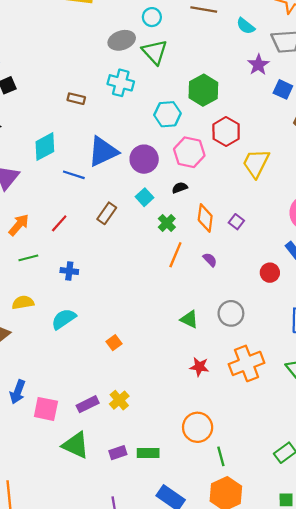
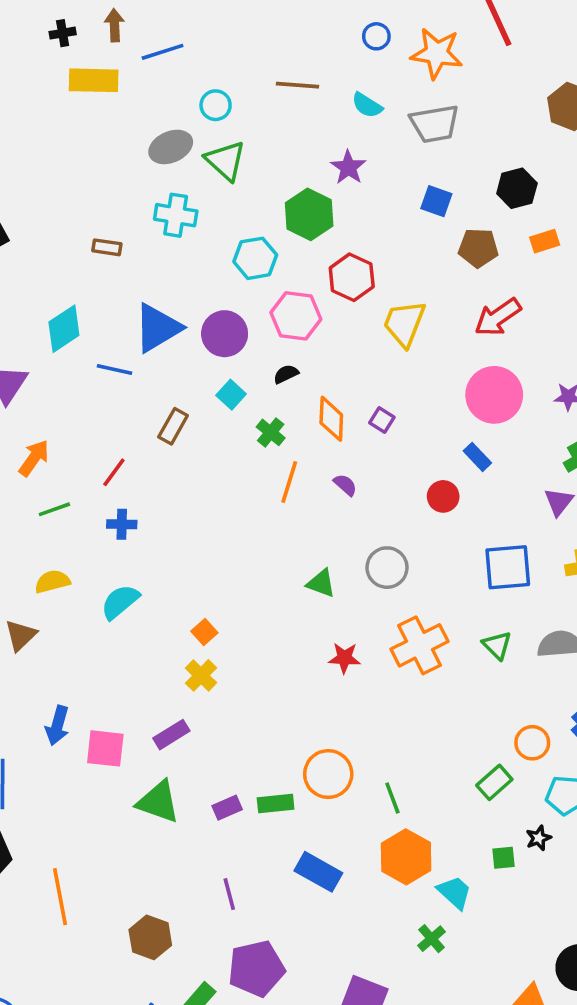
purple star: (258, 65) -> (348, 167), moved
red line: (59, 223) -> (114, 472), moved
yellow cross: (119, 400) -> (201, 675), moved
orange circle: (198, 427) -> (328, 774), moved

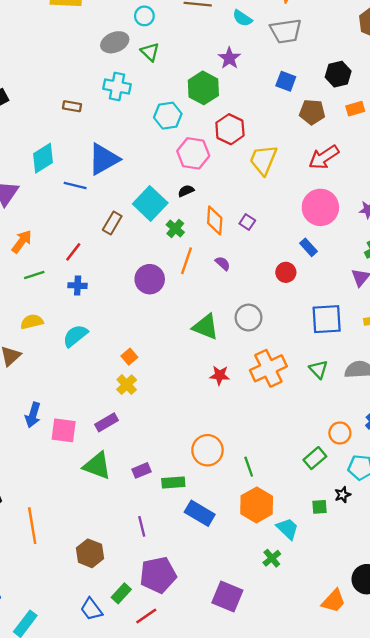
green triangle: (225, 161) -> (150, 52), size x0.7
purple circle: (225, 334) -> (150, 279), moved
cyan square: (231, 395) -> (150, 203), size x1.8
green triangle: (321, 583) -> (206, 327), size x1.4
green rectangle: (276, 804) -> (173, 483), moved

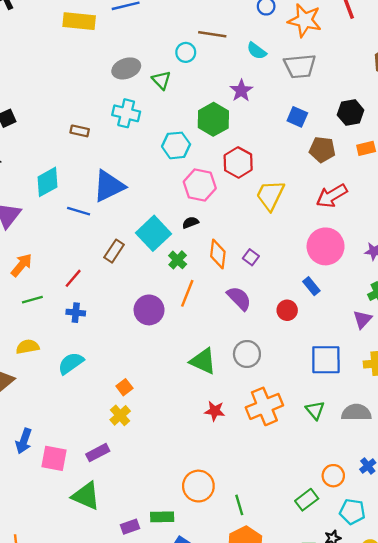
cyan circle: (144, 16) -> (186, 52), moved
purple semicircle: (223, 263) -> (239, 298), moved, size x1.6
purple rectangle: (142, 470) -> (130, 527), moved

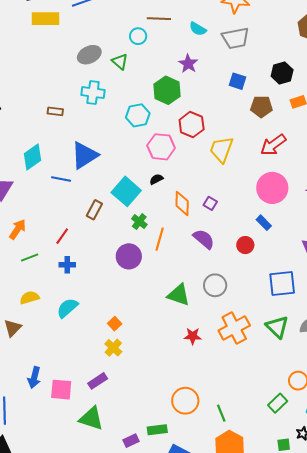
green cross: (178, 260) -> (139, 222), moved
green triangle: (315, 410) -> (277, 327), size x1.4

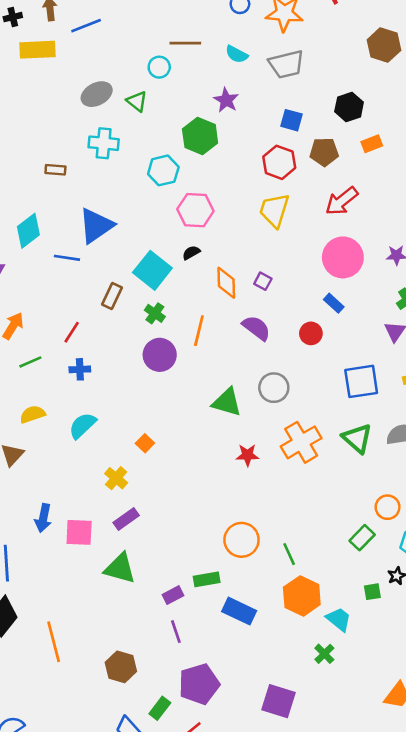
red hexagon: (192, 125) -> (279, 162), moved
green cross: (139, 222) -> (155, 313), moved
yellow cross: (113, 348) -> (116, 478), moved

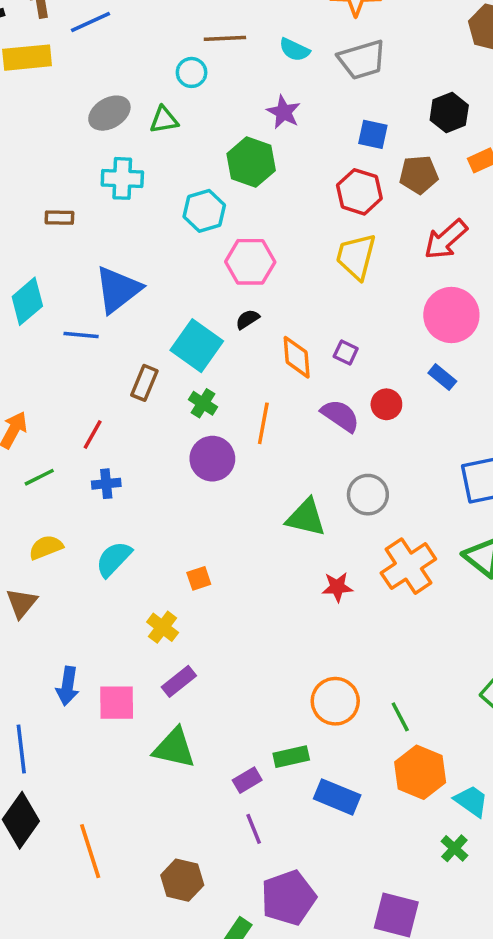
green triangle: (137, 101) -> (164, 120), turned -45
red circle: (311, 333) -> (386, 404), moved
orange square: (145, 443) -> (199, 578), turned 30

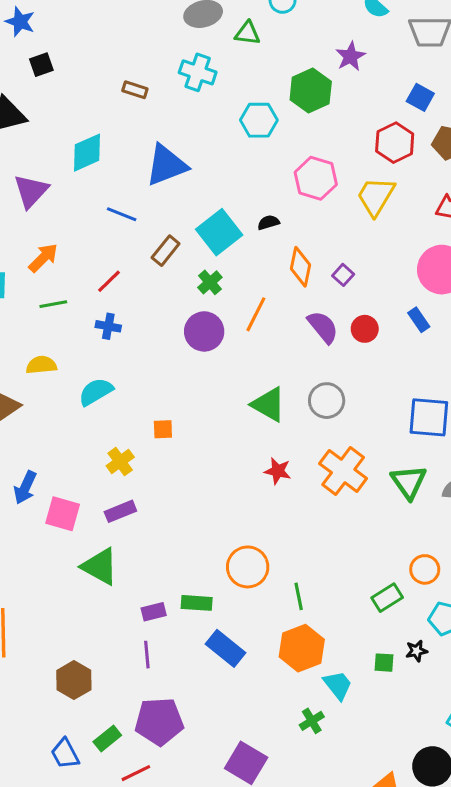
pink hexagon: (250, 262) -> (316, 178), moved
blue line: (81, 335) -> (122, 214), moved
orange cross: (408, 566) -> (343, 471), turned -36

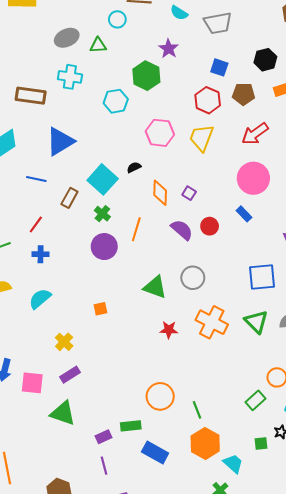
brown rectangle: (135, 90) -> (31, 96), size x1.8
orange square: (163, 429) -> (100, 309), moved

